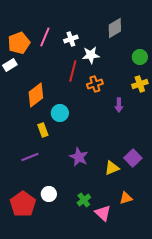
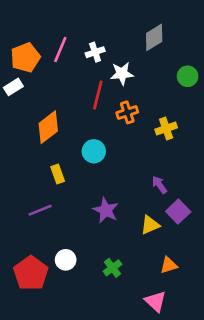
yellow cross: (140, 84) -> (166, 129), moved
purple arrow: (119, 105) -> (159, 185), moved, turned 144
cyan circle: (60, 113) -> (94, 151), moved
pink triangle: (103, 213) -> (155, 301), moved

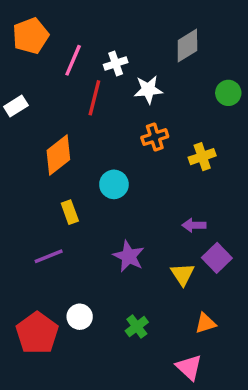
orange pentagon: (25, 58) -> (31, 36), moved
red line: (98, 95) -> (94, 98), moved
purple arrow: (159, 185) -> (194, 225), turned -54
yellow triangle: (150, 225) -> (183, 274), turned -40

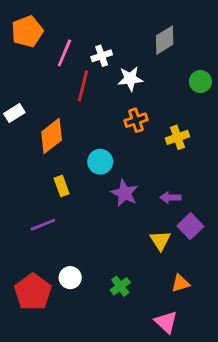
white rectangle: (16, 106) -> (14, 113), moved
purple star: (129, 256) -> (125, 193), moved

